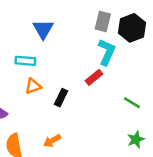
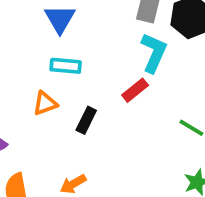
cyan rectangle: (25, 61) -> (66, 66), moved

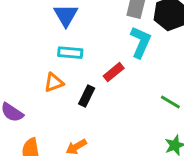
red rectangle: (135, 90) -> (114, 72), moved

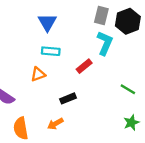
black rectangle: (87, 96) -> (68, 98), moved, turned 42

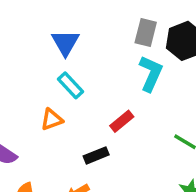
cyan rectangle: (51, 51) -> (70, 85), turned 42
red rectangle: (84, 66) -> (122, 121), moved

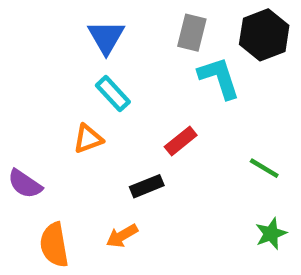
gray rectangle: (146, 32) -> (192, 33), moved
cyan L-shape: (151, 73) -> (219, 78), turned -42

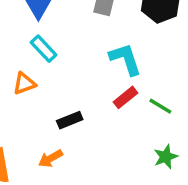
cyan L-shape: (219, 78) -> (125, 59), moved
red rectangle: (181, 141) -> (125, 97), moved

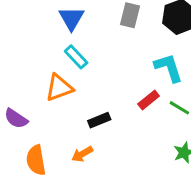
cyan L-shape: (125, 59) -> (169, 68), moved
orange triangle: (24, 84) -> (59, 88), size x1.4

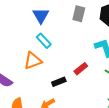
red rectangle: (149, 100) -> (81, 69), moved

